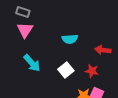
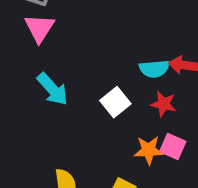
cyan semicircle: (70, 39) -> (154, 69), moved

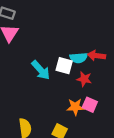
cyan arrow: (52, 89) -> (41, 70), moved
white square: (115, 102) -> (64, 66), moved, turned -36

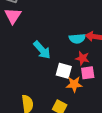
white square: (64, 66) -> (64, 71), moved
pink square: (90, 105) -> (88, 73), moved, turned -32

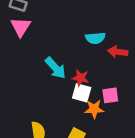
cyan semicircle: (77, 39) -> (95, 38), moved
red star: (82, 58) -> (80, 78), moved

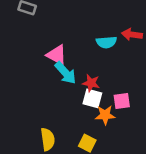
pink triangle: (21, 27) -> (57, 55), moved, turned -35
red arrow: (118, 52) -> (132, 35), moved

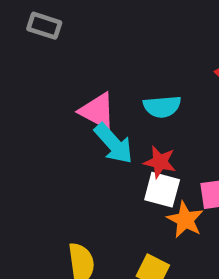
cyan semicircle: (106, 42) -> (162, 107), moved
orange star: (105, 115) -> (185, 220), turned 30

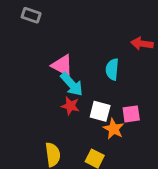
cyan semicircle: (162, 107) -> (112, 69), moved, turned 100
red star: (160, 162) -> (70, 106), moved

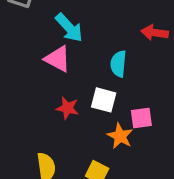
cyan arrow: (72, 84) -> (69, 28), moved
white square: (100, 111) -> (104, 100), moved

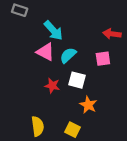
cyan semicircle: (118, 64) -> (68, 55), moved, turned 42
pink square: (141, 118) -> (103, 59), moved

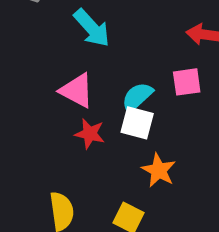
pink triangle: (45, 52) -> (77, 91), moved
cyan semicircle: (68, 55) -> (137, 97), moved

